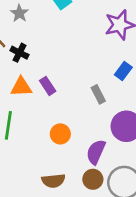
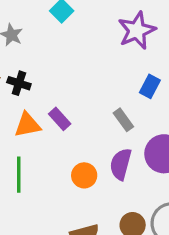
purple semicircle: (96, 152) -> (121, 164), moved

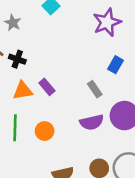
purple semicircle: (121, 164) -> (92, 122), turned -120
orange circle: (84, 175) -> (45, 131), moved

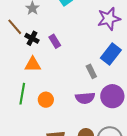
blue rectangle: (115, 65) -> (111, 54), size x1.5
purple rectangle: (47, 87) -> (55, 41), moved

